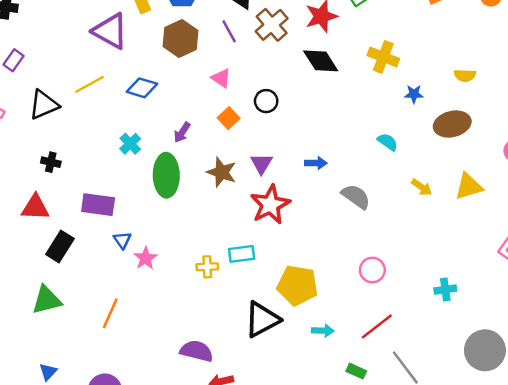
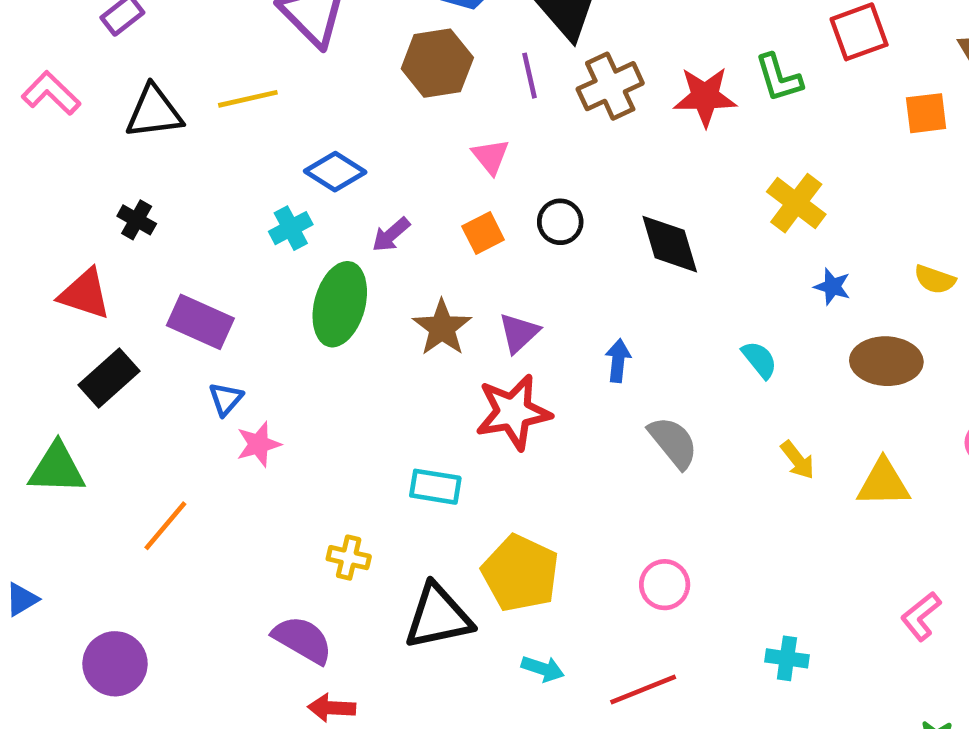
black diamond: (321, 61) -> (670, 244), moved
blue diamond: (142, 88) -> (335, 172), moved
blue arrow: (316, 163) -> (618, 361), turned -100
yellow cross: (207, 267) -> (349, 558), moved

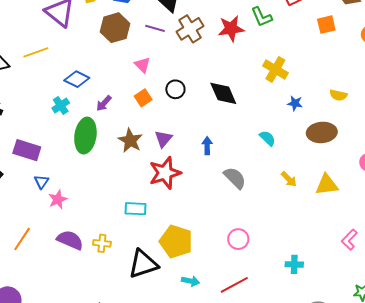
purple line: (529, 76) -> (155, 28), turned -54
purple semicircle: (303, 640) -> (70, 240), moved

